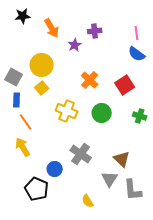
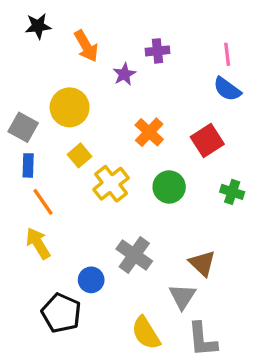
yellow square: (42, 88) -> (80, 155), moved
yellow cross: (67, 111) -> (111, 184), turned 30
gray L-shape: (133, 190) -> (202, 340), moved
yellow semicircle: (88, 201) -> (146, 333), size x1.5

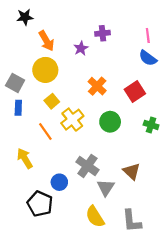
orange arrow: (86, 46) -> (46, 41), moved
orange line: (43, 202) -> (45, 131), moved
gray triangle: (182, 296) -> (106, 188), moved

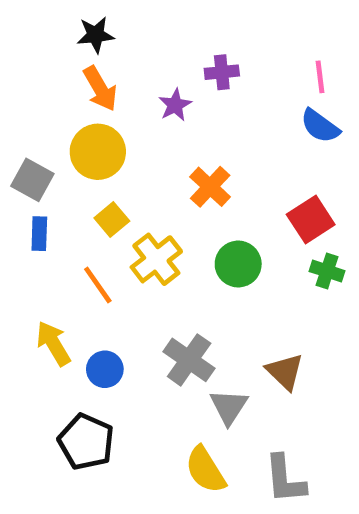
black star: (25, 17) -> (95, 35), moved
red square: (135, 92) -> (311, 220), moved
blue circle: (59, 182) -> (105, 369), moved

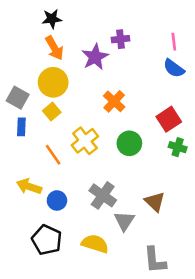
purple star: (175, 105) -> (95, 57), size x1.5
yellow square: (112, 220) -> (52, 112), moved
yellow arrow: (53, 344) -> (29, 187), turned -40
yellow semicircle: (205, 470) -> (95, 244), moved, turned 140

